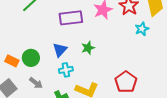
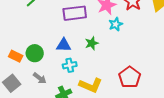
cyan star: (142, 29) -> (116, 24), moved
blue triangle: (60, 50) -> (64, 45), turned 49

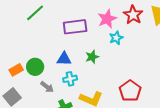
orange rectangle: (16, 56) -> (16, 70), turned -56
gray arrow: (40, 78) -> (47, 87), moved

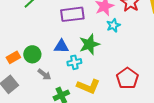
green star: (92, 57) -> (89, 44), size x1.5
cyan cross: (70, 79) -> (74, 62), moved

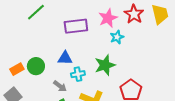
green star: (89, 44) -> (105, 65), moved
gray arrow: (44, 74) -> (60, 86), moved

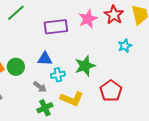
cyan star: (117, 37) -> (125, 46), moved

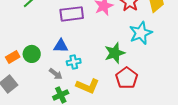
cyan star: (125, 46) -> (141, 33), size x1.6
green star: (85, 66) -> (115, 53), moved

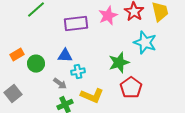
cyan star: (141, 33) -> (145, 43), turned -30
orange rectangle: (13, 57) -> (17, 55), moved

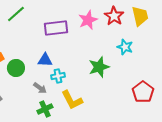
cyan star: (145, 43) -> (125, 47), size x0.7
red pentagon: (131, 88) -> (143, 92), moved
yellow L-shape: (92, 96) -> (72, 100), turned 40

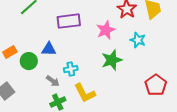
pink star: (88, 20) -> (106, 30), moved
blue triangle: (45, 60) -> (49, 49), moved

